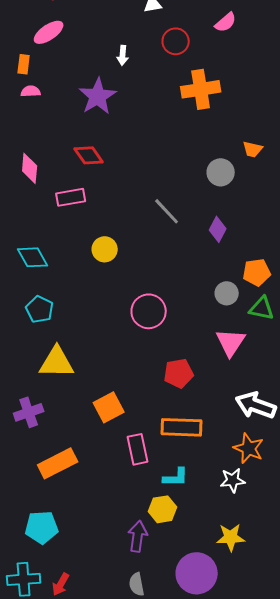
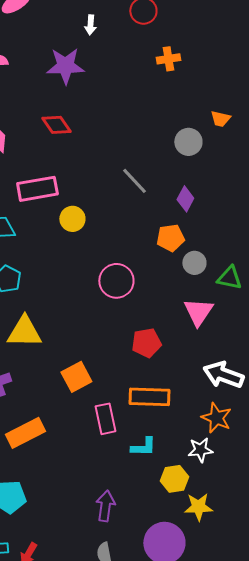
orange cross: (201, 89) -> (168, 59), size x0.6
purple star: (98, 96) -> (65, 66), turned 30
pink rectangle: (71, 197) -> (37, 189), moved, size x1.4
orange pentagon: (257, 272) -> (170, 238), moved
yellow hexagon: (163, 509) -> (174, 479), moved

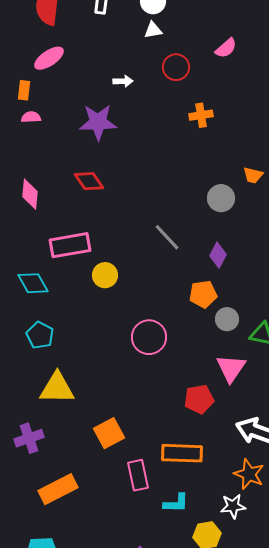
white arrow: (90, 25) -> (123, 81), turned -96
red pentagon: (146, 343) -> (199, 399), moved

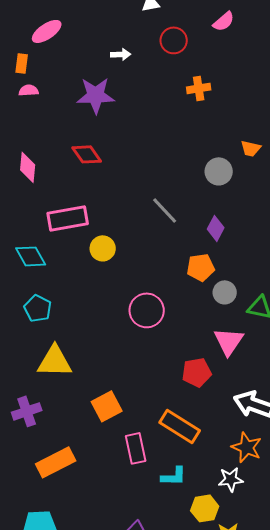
orange rectangle: (182, 453) -> (180, 426), turned 30

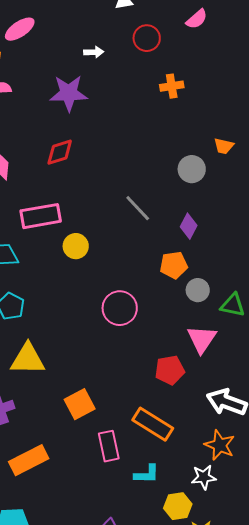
red diamond: (87, 154) -> (60, 152), turned -72

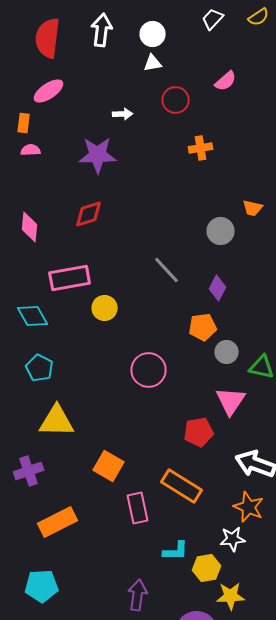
orange square: (80, 404) -> (109, 466), turned -32
cyan L-shape: (147, 474) -> (176, 551), moved

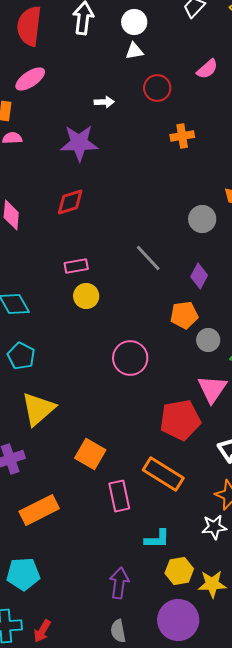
pink rectangle: (70, 278) -> (76, 266), moved, size x0.6
yellow triangle: (57, 421) -> (38, 409), turned -42
red pentagon: (199, 432) -> (180, 420), size x1.4
yellow hexagon: (207, 568) -> (179, 571), moved

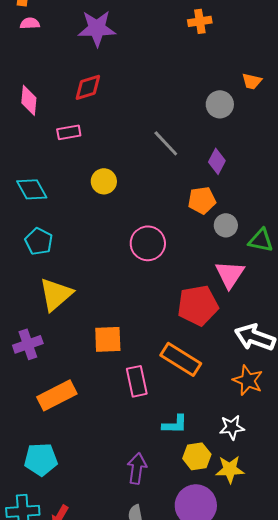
pink rectangle: (76, 266) -> (69, 132), moved
orange square: (90, 454) -> (108, 339), turned -32
white star: (214, 527) -> (232, 427), moved

